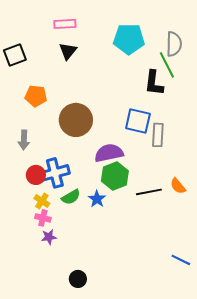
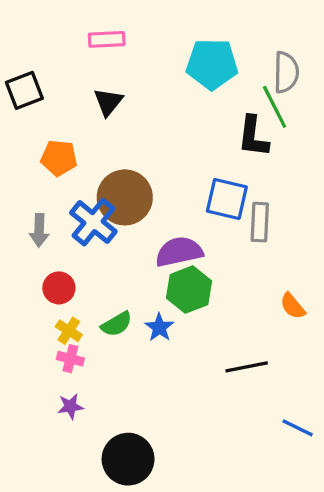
black triangle: (68, 51) -> (108, 102), moved
blue cross: (55, 173) -> (93, 222), moved, turned -36
black line: (149, 192) -> (247, 367), moved
purple star: (49, 237) -> (70, 406), moved
black circle: (78, 279) -> (128, 459), size x1.8

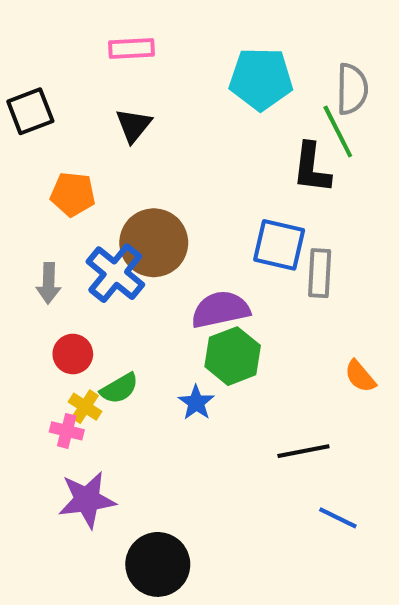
green semicircle: (117, 324) -> (119, 388), moved
pink cross: (70, 359) -> (67, 431), moved
purple star: (70, 406) -> (87, 500), size x1.8
blue line: (298, 428) -> (338, 518), moved

